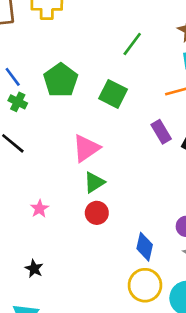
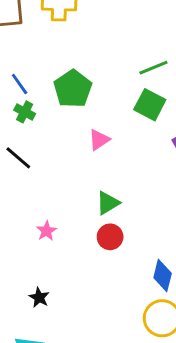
green line: (132, 44) -> (153, 68), moved, turned 30
green square: (113, 94) -> (150, 105), moved
pink triangle: (86, 148) -> (99, 140), moved, size x0.7

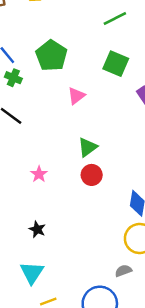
green line: (153, 68) -> (115, 19), moved

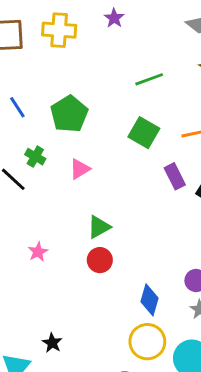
green cross: (13, 78) -> (35, 157), moved
pink triangle: (76, 96) -> (80, 169), moved
black star: (37, 229) -> (52, 343), moved

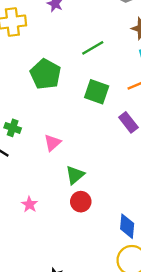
green pentagon: (69, 114) -> (45, 74), moved
pink triangle: (80, 169) -> (53, 143), moved

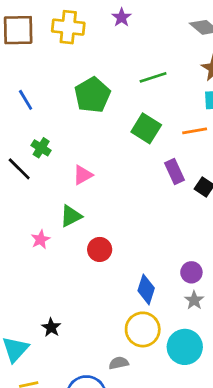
green triangle: (75, 175) -> (71, 216), moved

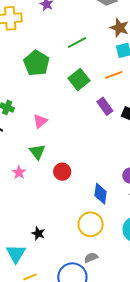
green square: (146, 128) -> (79, 80), turned 30
green triangle: (71, 216) -> (37, 152), turned -30
yellow circle: (143, 329) -> (91, 224), moved
gray semicircle: (119, 363) -> (91, 258), moved

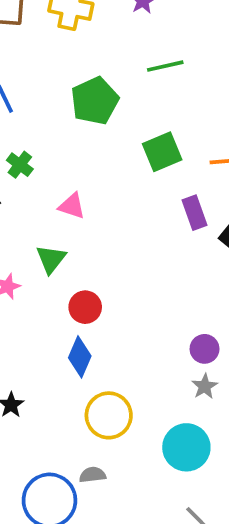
green line: (77, 42) -> (165, 66), moved
pink triangle: (40, 121) -> (72, 206), turned 42
blue diamond: (101, 194) -> (80, 357), moved

